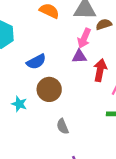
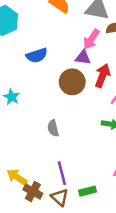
brown circle: (49, 89) -> (72, 82), moved

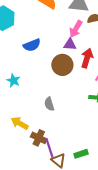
purple line: (62, 173) -> (49, 148), moved
yellow arrow: (17, 177) -> (20, 123), moved
brown cross: (33, 192) -> (39, 138), moved

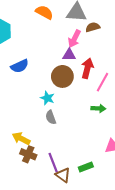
blue semicircle: (32, 45) -> (20, 66), moved
cyan star: (13, 81) -> (47, 98), moved
brown cross: (39, 138) -> (28, 154), moved

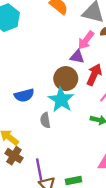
blue semicircle: (20, 66) -> (24, 95), moved
cyan star: (47, 98) -> (61, 100), moved, size x1.6

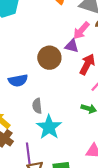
brown circle: (66, 79) -> (49, 58), moved
cyan star: (61, 100) -> (49, 127), moved

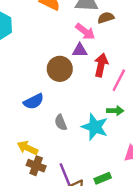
pink arrow: (81, 31) -> (85, 32), turned -78
cyan star: (49, 127) -> (95, 127), moved

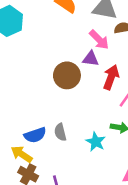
blue semicircle: (34, 101) -> (35, 135), moved
cyan star: (95, 127) -> (96, 142), size x0.7

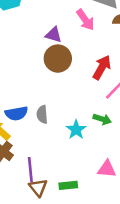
pink arrow: (99, 40) -> (85, 20), moved
purple triangle: (91, 59) -> (53, 35), moved

